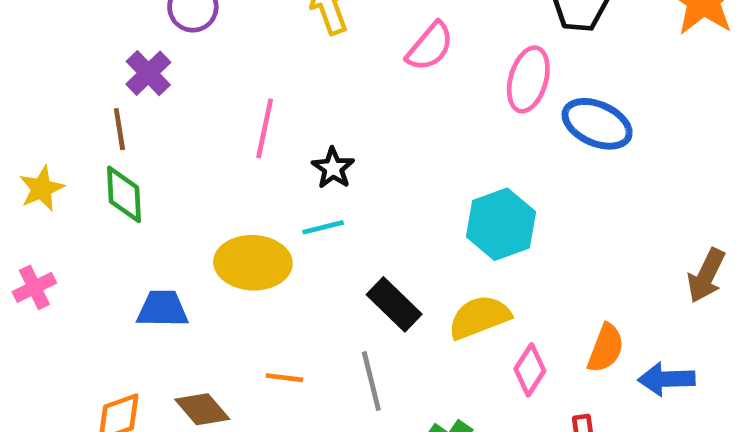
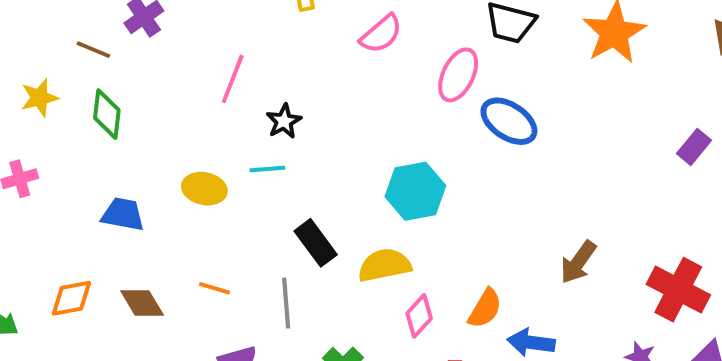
brown line: (119, 129) -> (93, 50), moved, turned -68
yellow ellipse: (253, 263) -> (204, 189), size x0.7

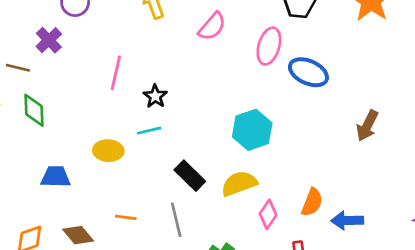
brown arrow: (578, 262) -> (367, 126), moved

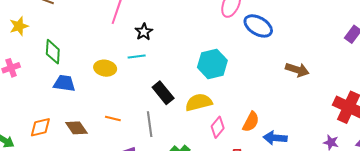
green diamond: (34, 110) -> (53, 52), moved
brown arrow: (367, 126) -> (297, 70), turned -105

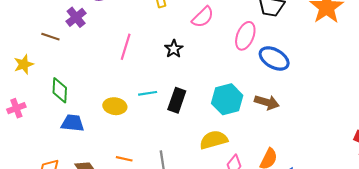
black star: (144, 32) -> (174, 49), moved
brown arrow: (297, 70) -> (267, 102), moved
black rectangle: (163, 93) -> (177, 100), moved, turned 60

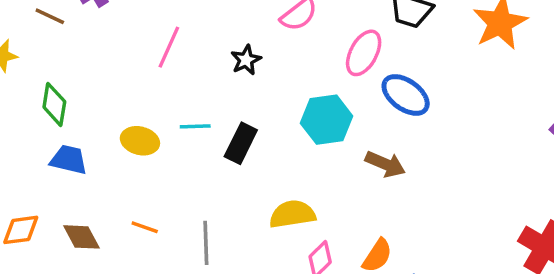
cyan hexagon: (227, 99) -> (327, 120), moved

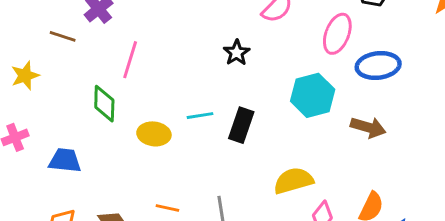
pink line: (169, 47) -> (130, 60), moved
blue ellipse: (406, 95) -> (378, 65), turned -36
green diamond: (54, 104) -> (104, 104), moved
blue trapezoid: (69, 160) -> (65, 160), moved

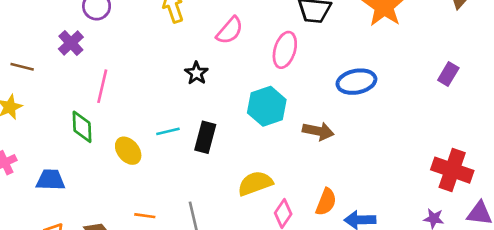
brown line: (63, 36) -> (22, 67), moved
blue ellipse: (378, 65) -> (356, 82), moved
yellow ellipse: (154, 134) -> (128, 151), turned 48

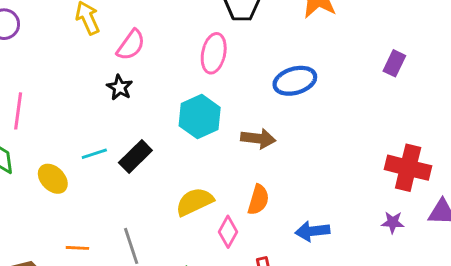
pink semicircle: (230, 30) -> (131, 45), moved
black rectangle: (205, 137) -> (135, 156), turned 36
orange semicircle: (326, 202) -> (258, 200), moved

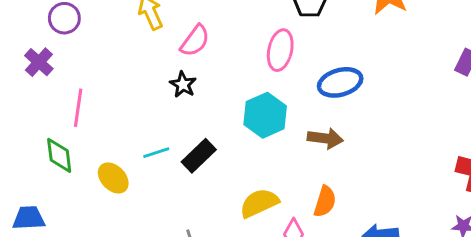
blue ellipse: (295, 81) -> (340, 82), moved

